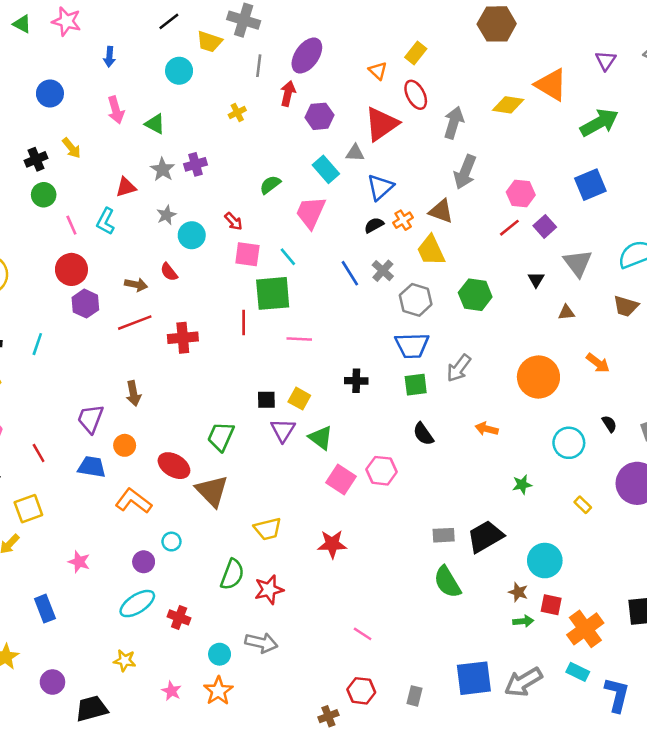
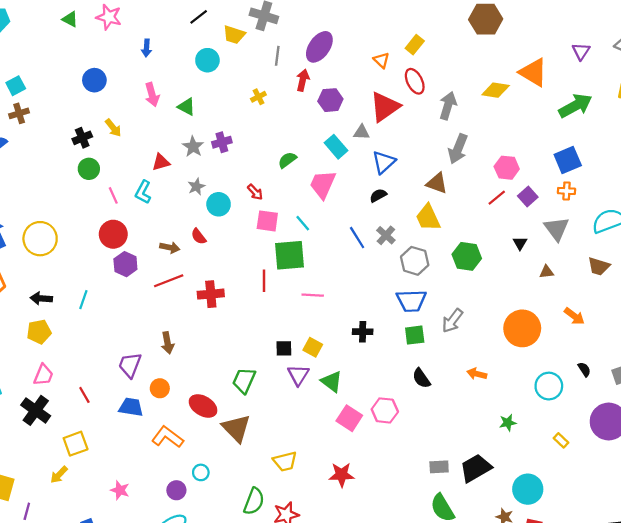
orange cross: (403, 220) -> (567, 191), moved, turned 35

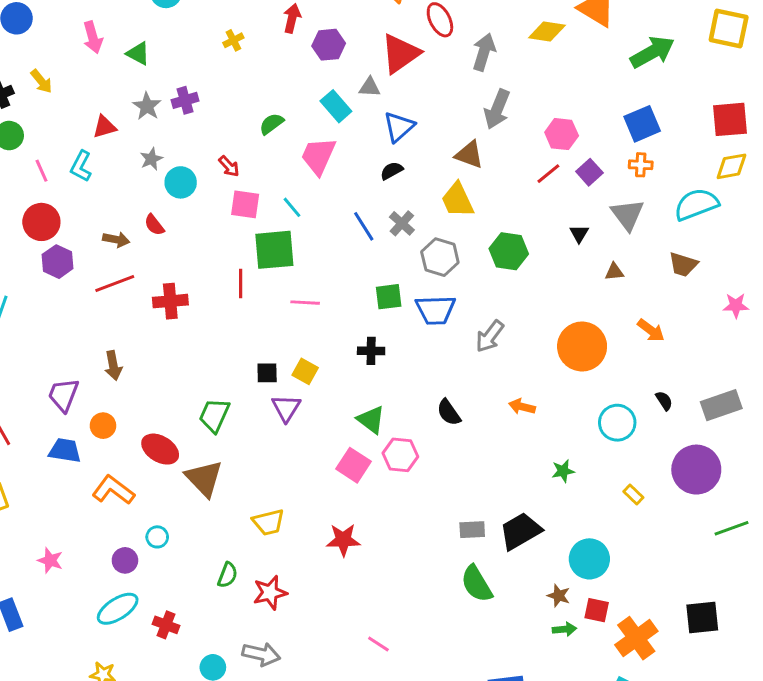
green square: (415, 335) -> (389, 297), moved
green triangle: (332, 382) -> (371, 420), moved
green semicircle: (254, 501) -> (228, 575), size x0.7

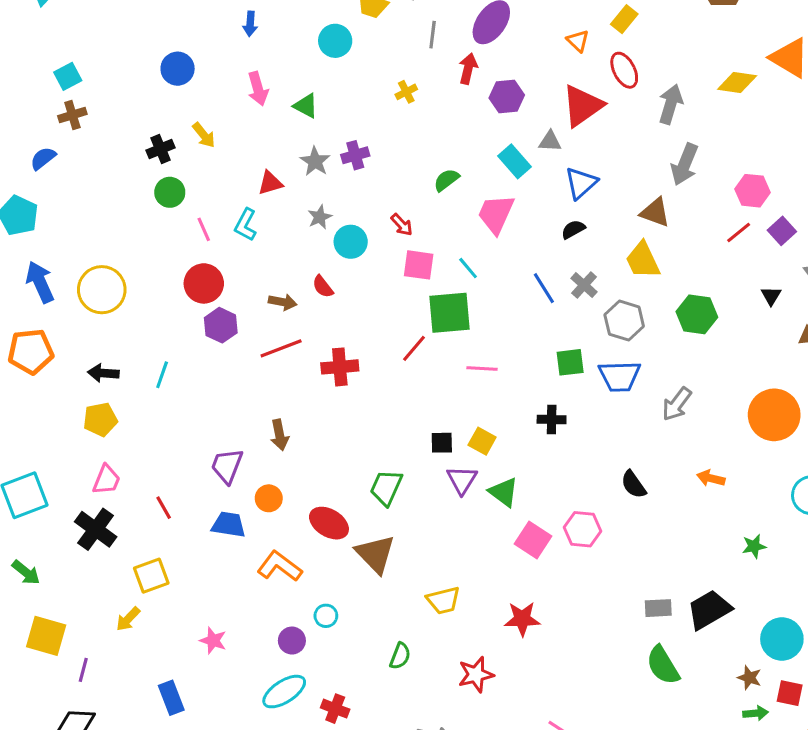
red line: (241, 283) -> (414, 348), turned 40
green triangle: (371, 420) -> (504, 492), moved
red star: (270, 593) -> (476, 675), moved

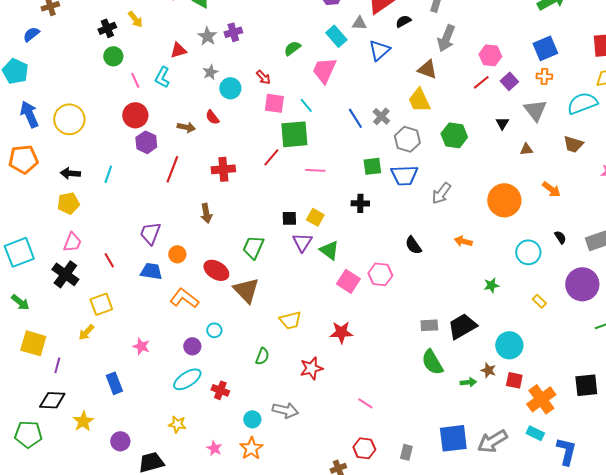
black semicircle: (573, 229) -> (403, 21), moved
red line: (281, 348) -> (172, 169), moved, turned -48
brown arrow: (280, 435) -> (206, 213), moved
green arrow: (756, 713) -> (468, 382), moved

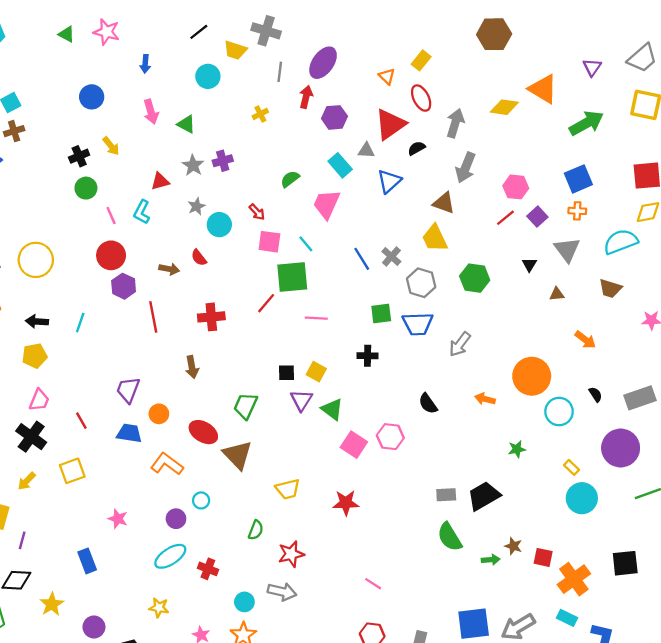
red line: (172, 169) -> (153, 317), turned -32
orange circle: (504, 200) -> (532, 376), moved
yellow arrow: (86, 332) -> (27, 481), moved
cyan circle: (509, 345) -> (582, 498), moved
red star: (311, 368) -> (291, 554), moved

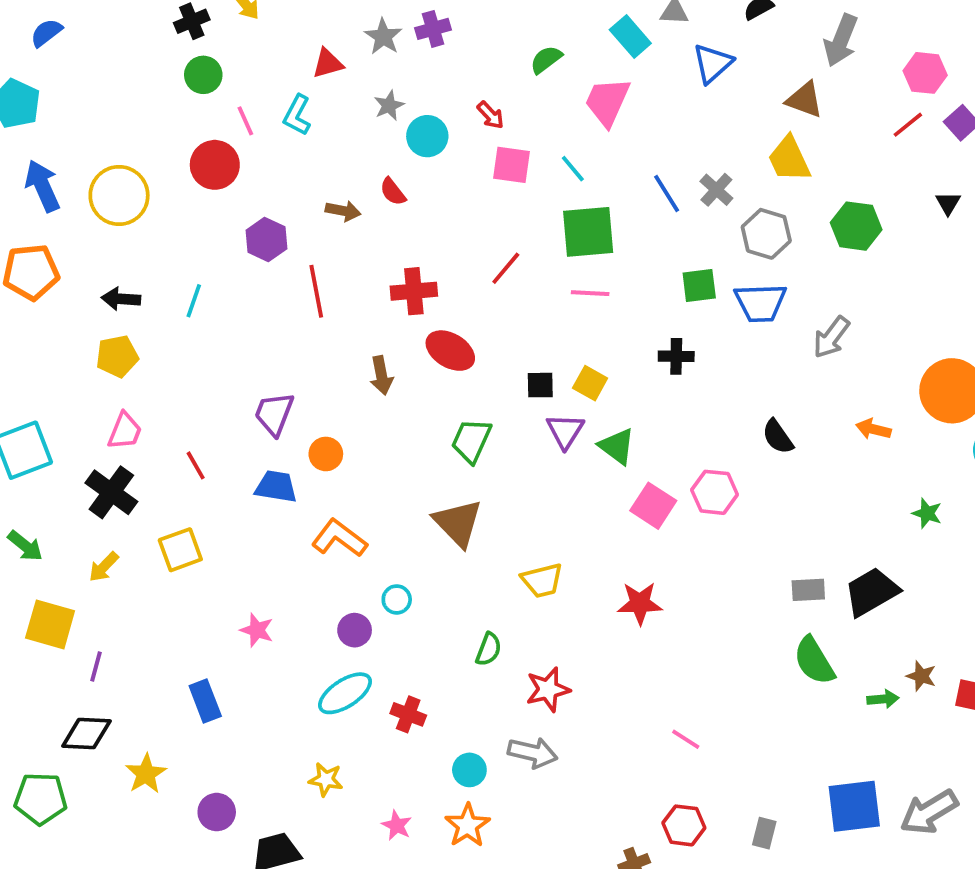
red circle: (111, 255) -> (215, 165), moved
green square: (292, 277) -> (588, 232), moved
red ellipse: (203, 432) -> (450, 351), moved
green star: (517, 449) -> (927, 513), turned 30

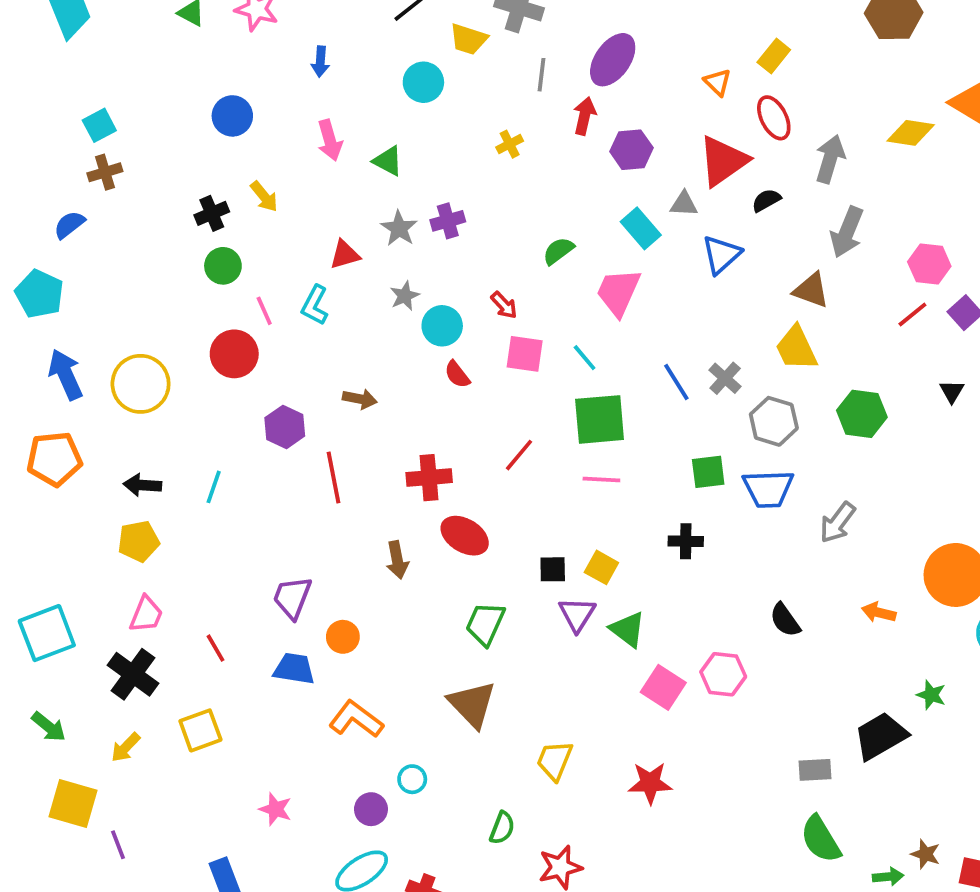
red semicircle: (393, 192) -> (457, 375), moved
yellow trapezoid: (542, 580) -> (555, 760), turned 126
black trapezoid: (872, 592) -> (881, 736), moved
purple line: (96, 667) -> (118, 845), turned -36

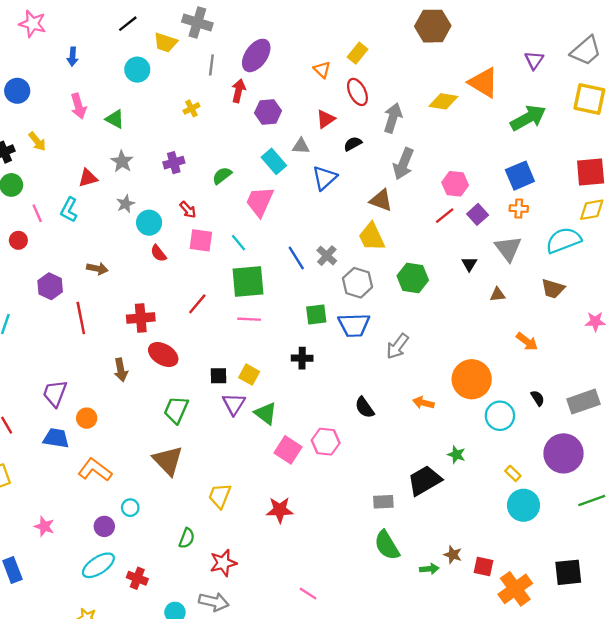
red triangle: (723, 161) -> (326, 119), size x0.6
purple cross: (448, 221) -> (174, 163), moved
red circle: (234, 354) -> (18, 240), size x0.6

